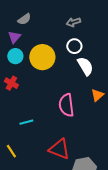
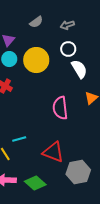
gray semicircle: (24, 19) -> (36, 22), moved
cyan line: (26, 122) -> (19, 139), moved

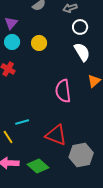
white circle: (68, 49) -> (80, 27), moved
yellow circle: (36, 60) -> (39, 43), size x0.6

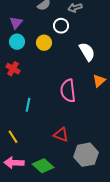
white circle: (80, 27) -> (61, 26), moved
cyan line: (22, 122) -> (28, 105), moved, turned -64
red triangle: (56, 135) -> (61, 135), size x0.7

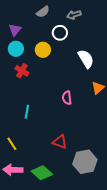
red cross: (13, 69) -> (22, 71), moved
pink semicircle: (68, 91) -> (67, 98), size x0.6

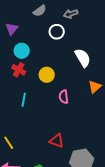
cyan circle: (16, 49) -> (22, 51), moved
yellow circle: (43, 50) -> (47, 75), moved
cyan line: (27, 112) -> (24, 100), moved

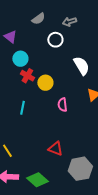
purple triangle: (12, 29) -> (10, 37), turned -32
red cross: (19, 70) -> (27, 76), moved

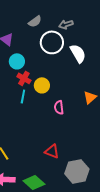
white circle: (55, 40) -> (52, 42), size x1.5
white semicircle: (81, 66) -> (78, 53), moved
cyan line: (22, 108) -> (23, 96), moved

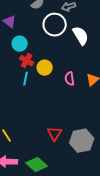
pink semicircle: (59, 107) -> (70, 79), moved
red triangle: (52, 151) -> (55, 134), turned 42
gray hexagon: (77, 171) -> (82, 141), moved

